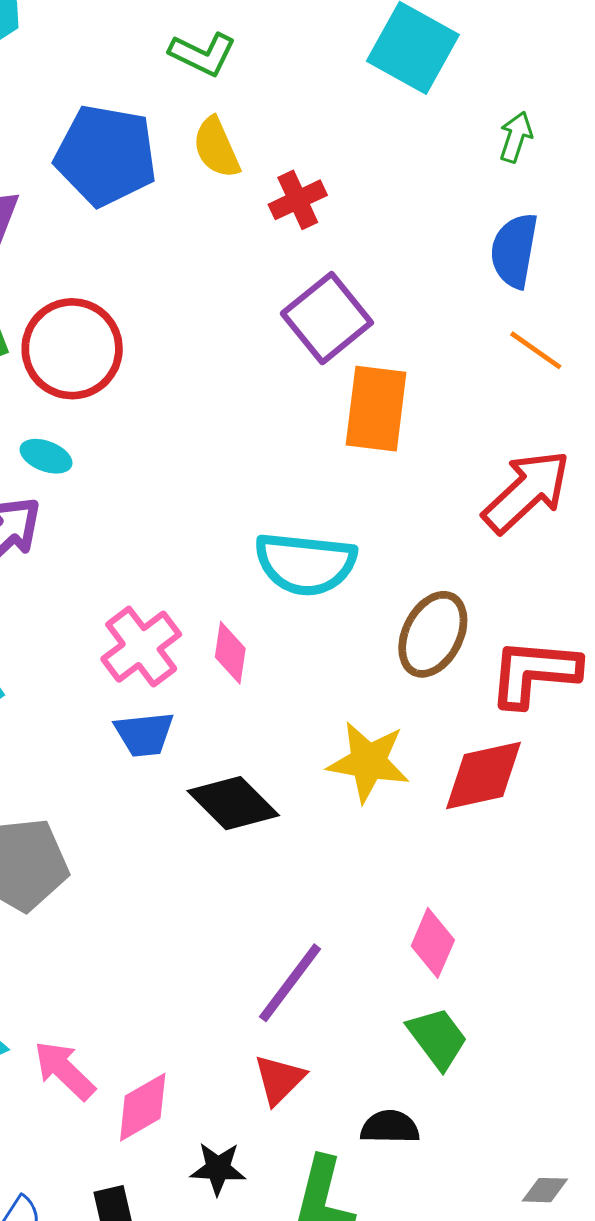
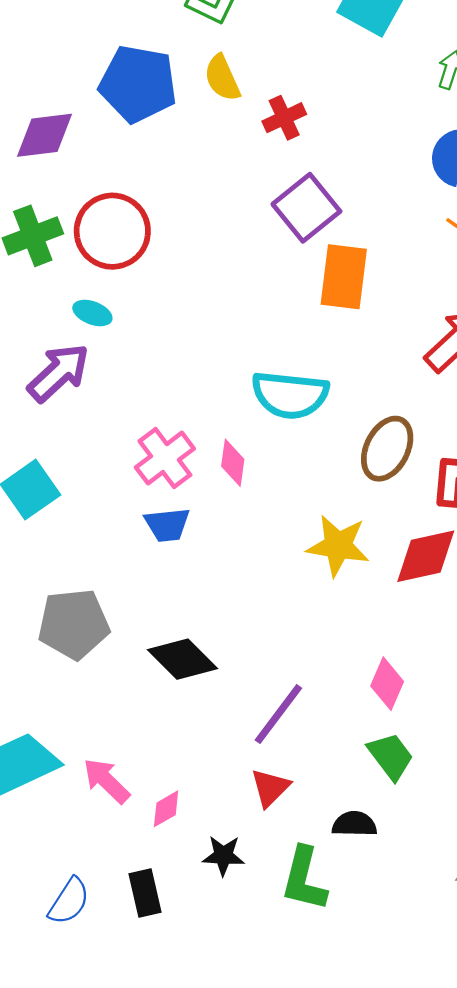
black diamond: (233, 803) -> (182, 659), moved
pink diamond: (143, 1107) -> (166, 809), size x0.7

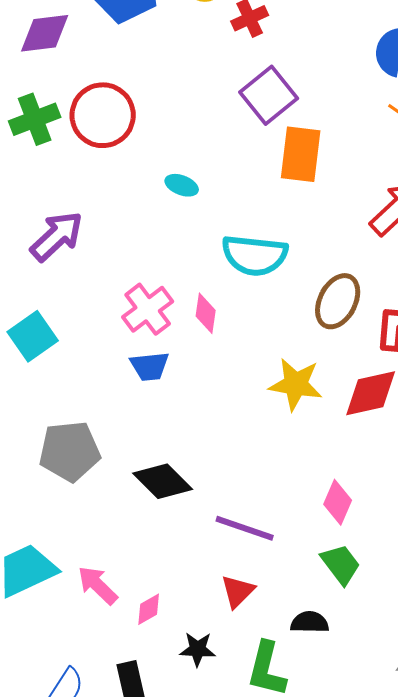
cyan ellipse: (92, 313) -> (182, 185), moved
purple line: (278, 714) -> (245, 528), turned 72

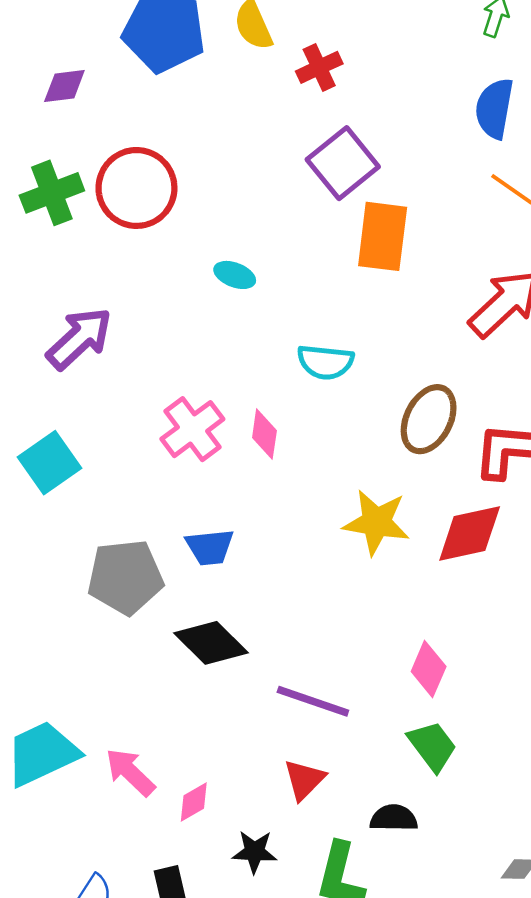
purple diamond: (45, 33) -> (64, 86), size x0.7
cyan semicircle: (255, 255) -> (325, 362), size x0.7
blue trapezoid: (150, 366) -> (210, 547), moved
gray pentagon: (70, 451) -> (125, 577), moved

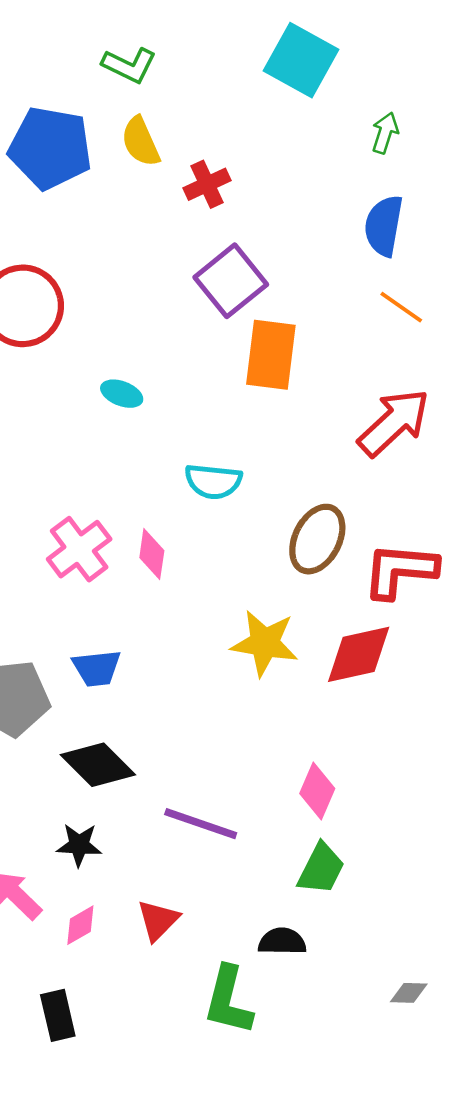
green trapezoid: (432, 746) -> (321, 869), turned 64
red triangle: (304, 780) -> (158, 920), moved
black star: (255, 852) -> (79, 845), moved

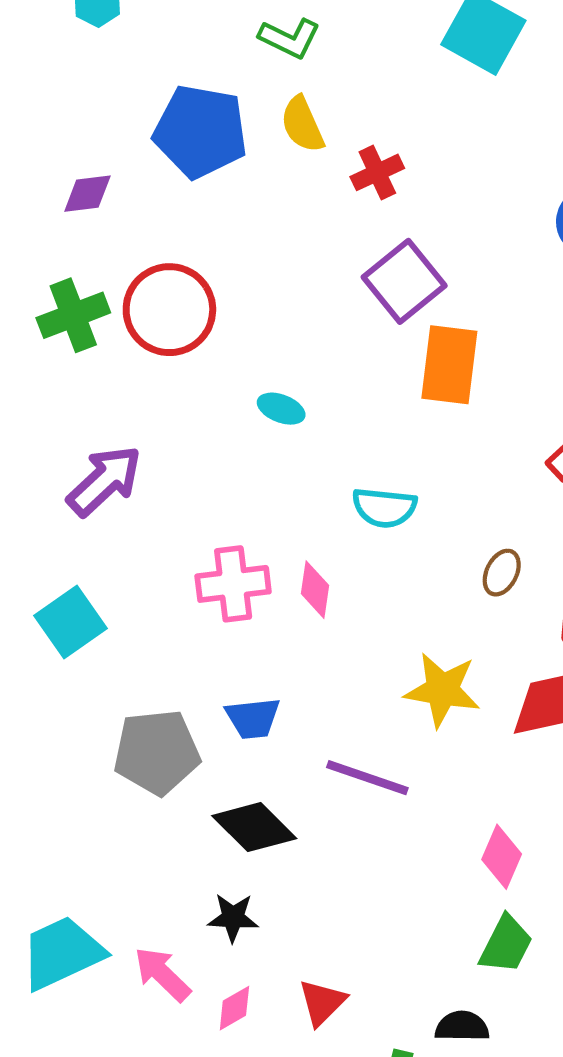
brown ellipse: (317, 539) -> (502, 573), size x0.6
pink cross: (79, 549) -> (233, 584), turned 30
purple line: (201, 824) -> (367, 778), moved

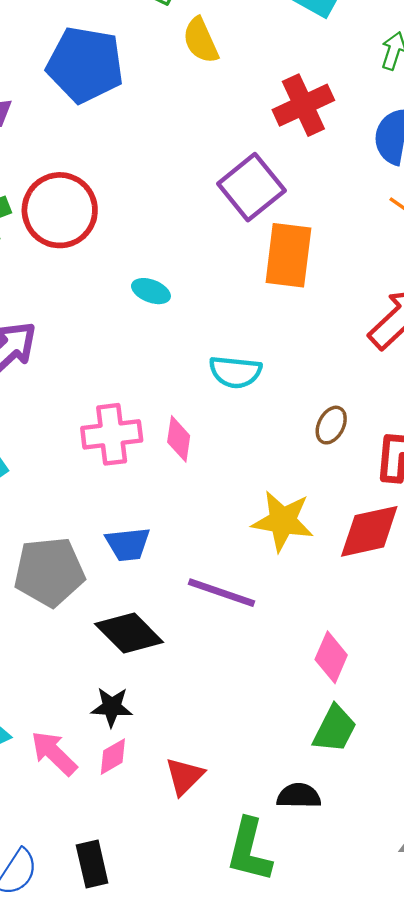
yellow semicircle: (302, 124) -> (201, 40), moved
red cross: (377, 172) -> (303, 105), moved, size x1.4
pink diamond: (234, 1008) -> (113, 757), moved

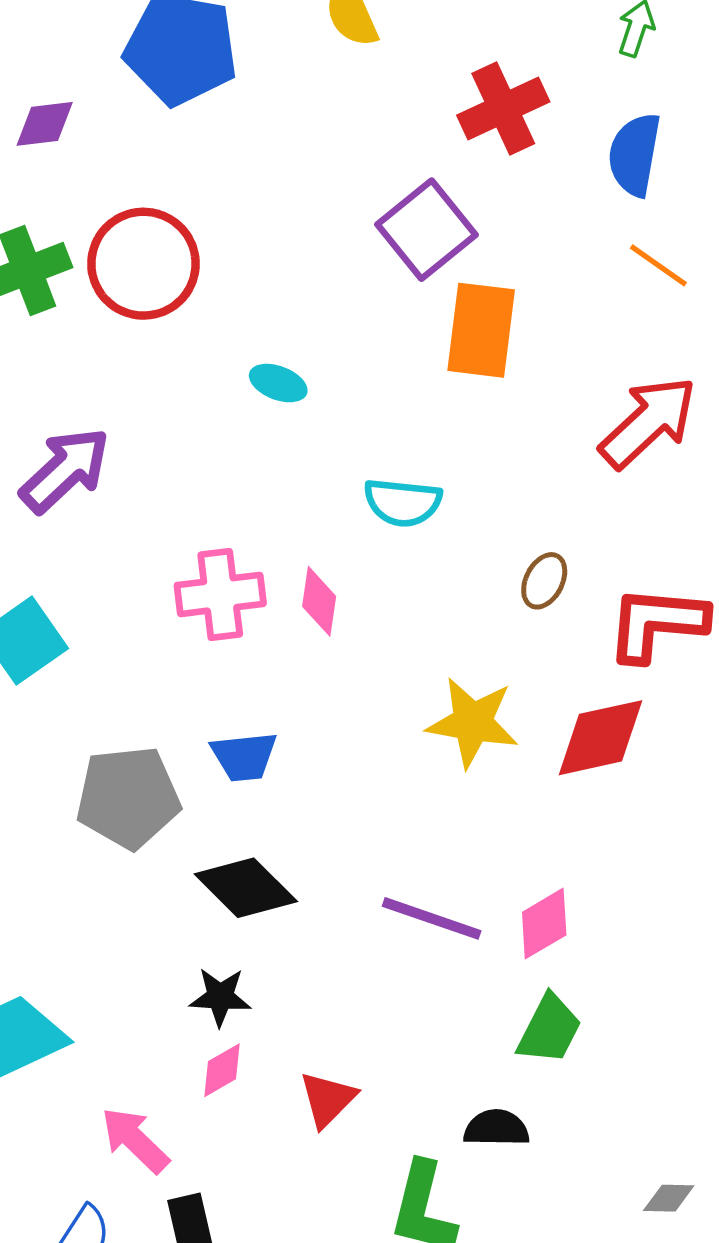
purple line: (221, 593) -> (432, 918), moved
pink diamond: (331, 657) -> (544, 924), turned 36
pink arrow: (54, 753) -> (135, 1140), moved

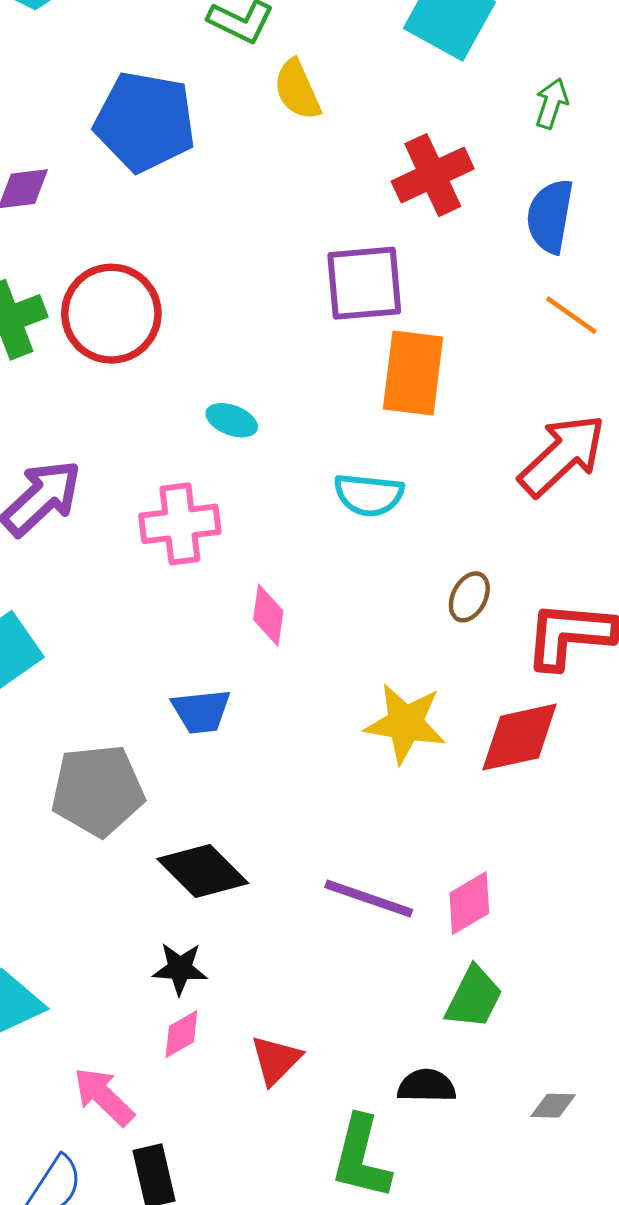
purple square: (427, 230) -> (364, 283), turned 34
cyan semicircle: (403, 502) -> (369, 495), moved
pink cross: (220, 594) -> (180, 524), moved
blue trapezoid: (244, 756) -> (201, 711), moved
gray diamond: (669, 1198) -> (553, 1106), moved

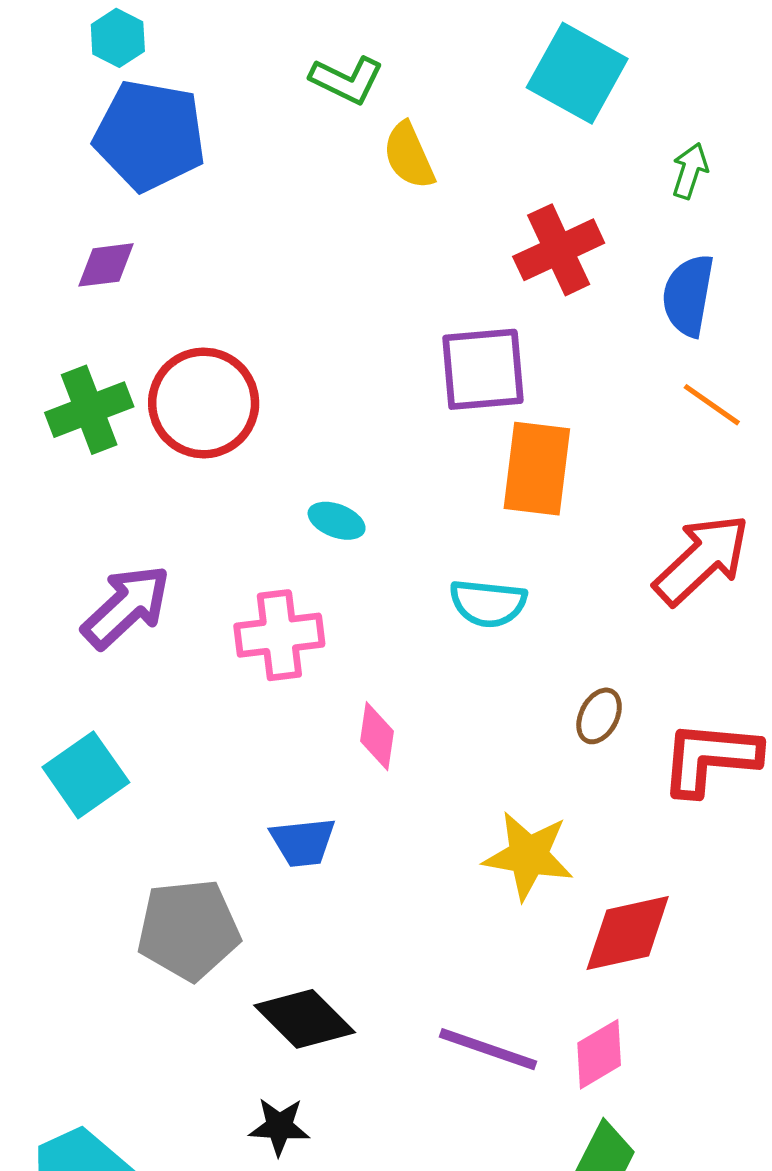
blue pentagon: (145, 122) -> (150, 135), moved
red diamond: (520, 737) -> (628, 933), moved

